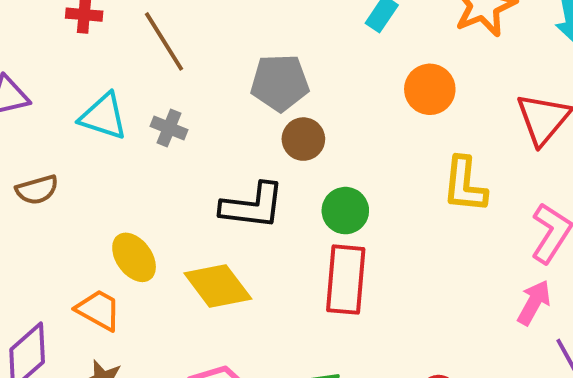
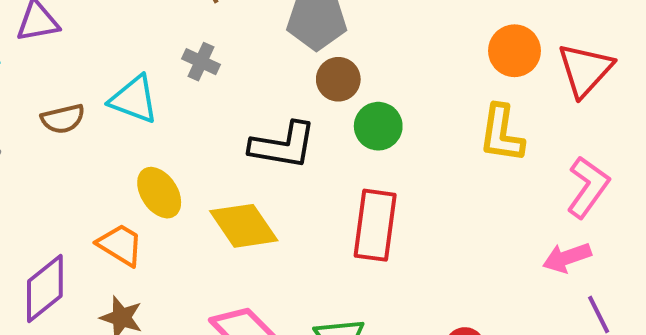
orange circle: (430, 89) -> (514, 51), moved
cyan triangle: (103, 116) -> (134, 99), moved
green circle: (345, 211) -> (378, 126), moved
pink arrow: (534, 303) -> (567, 258), turned -141

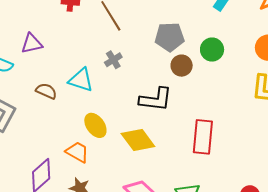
gray cross: (201, 62) -> (113, 60), turned 36
brown semicircle: (63, 119) -> (46, 91), turned -140
green circle: (378, 126) -> (212, 50), moved

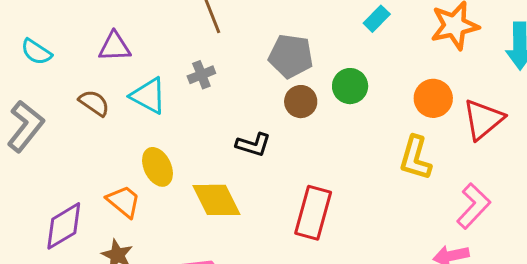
purple triangle: (32, 43) -> (115, 47), moved
black L-shape: (156, 99) -> (253, 145), size x0.7

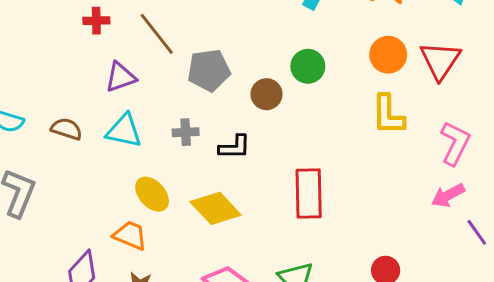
purple triangle: (115, 47) -> (121, 77), moved
gray pentagon: (291, 56) -> (209, 70), moved
gray cross: (201, 75) -> (186, 132), moved, turned 35
brown semicircle: (94, 103) -> (67, 129), moved

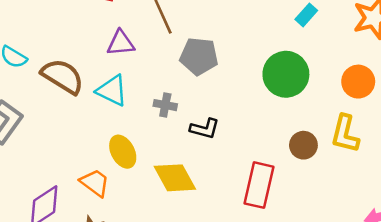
green circle: (308, 66) -> (286, 74), size x1.5
brown circle: (266, 94) -> (303, 145), moved
brown semicircle: (67, 129) -> (63, 76), size x1.6

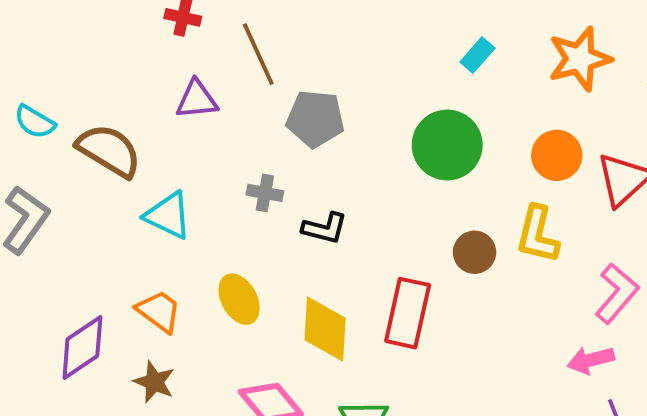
cyan triangle: (112, 90) -> (168, 215), moved
yellow ellipse: (123, 152) -> (239, 299), moved
yellow diamond: (175, 178) -> (325, 329), moved, turned 33

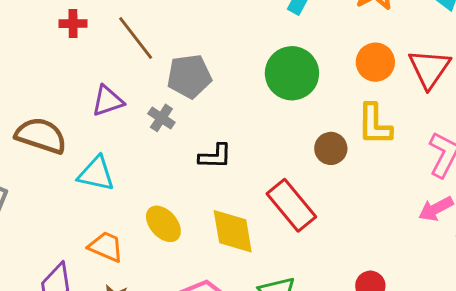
purple triangle: (197, 100) -> (108, 101), moved
gray cross: (265, 193) -> (161, 118), moved, turned 36
red rectangle: (408, 313) -> (291, 205), turned -39

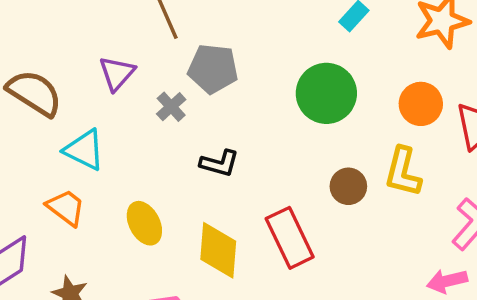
purple triangle: (108, 101) -> (117, 73), turned -44
orange trapezoid: (106, 247) -> (66, 208), moved

